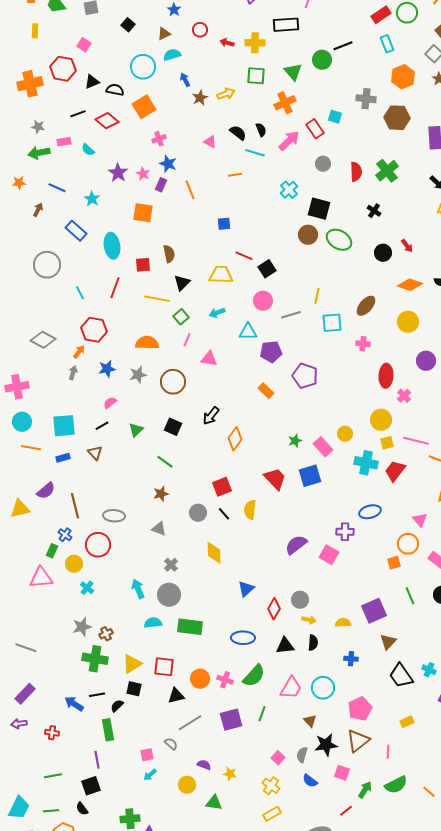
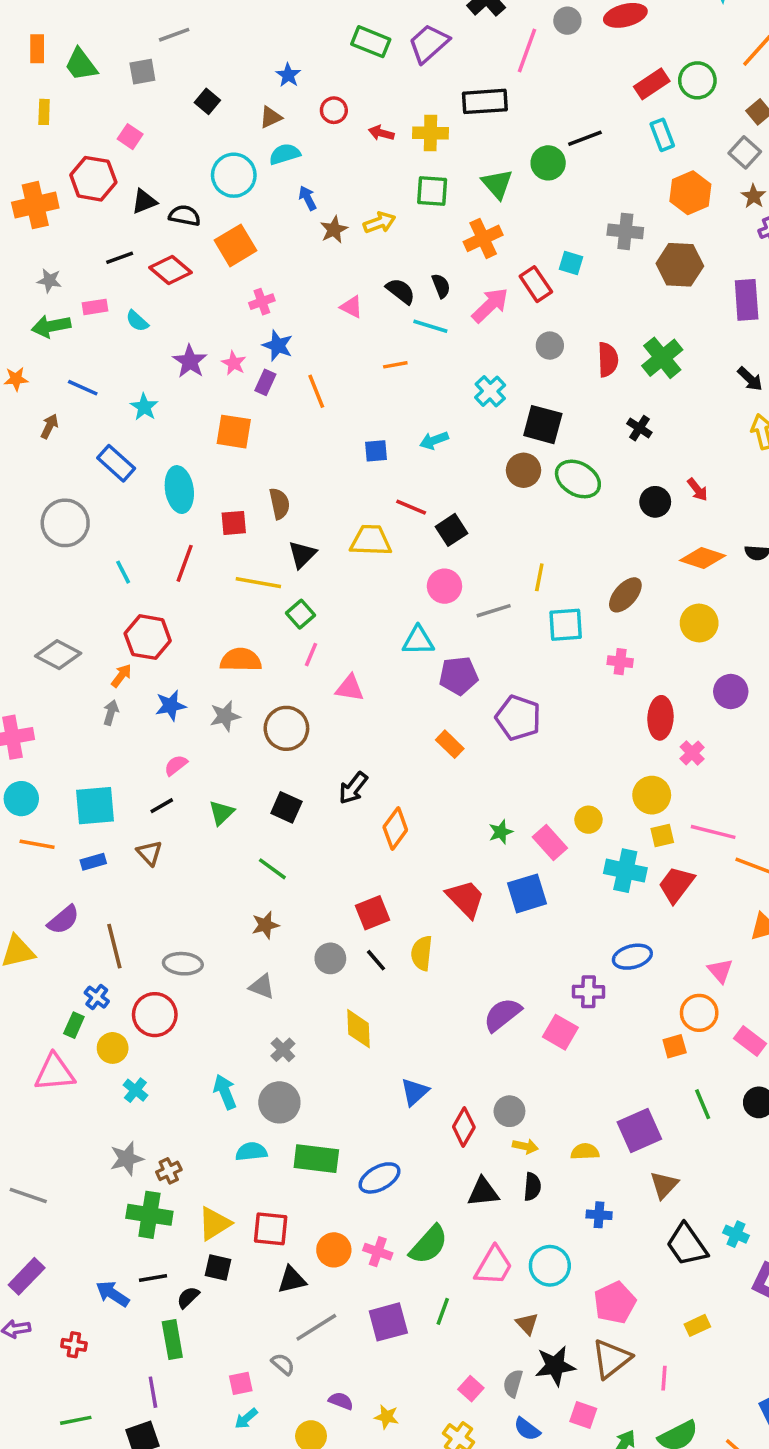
cyan arrow: (217, 313) -> (434, 440), moved
blue ellipse: (243, 638) -> (380, 1178), moved, turned -30

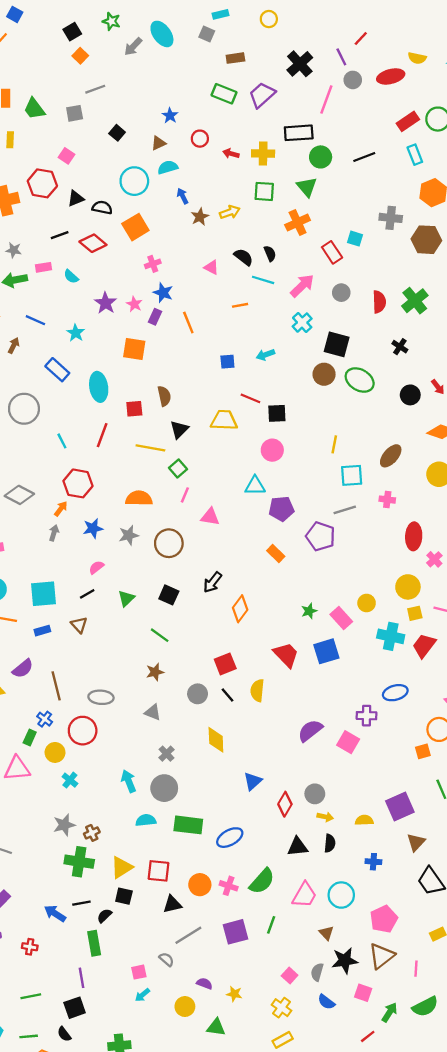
green circle: (548, 163) -> (321, 157), moved
pink arrow: (490, 305) -> (302, 286), moved
black square: (452, 530) -> (277, 413), turned 30
gray line: (494, 611) -> (345, 510), moved

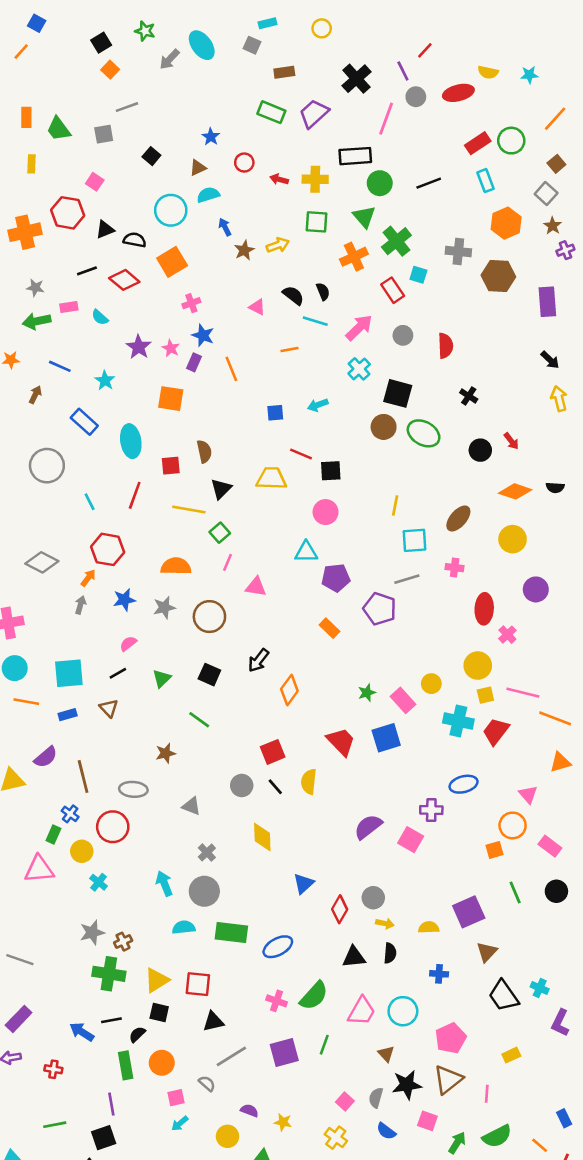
green cross: (415, 301) -> (396, 241), moved
brown star: (155, 672) -> (166, 753), moved
orange circle: (200, 885) -> (162, 1063), moved

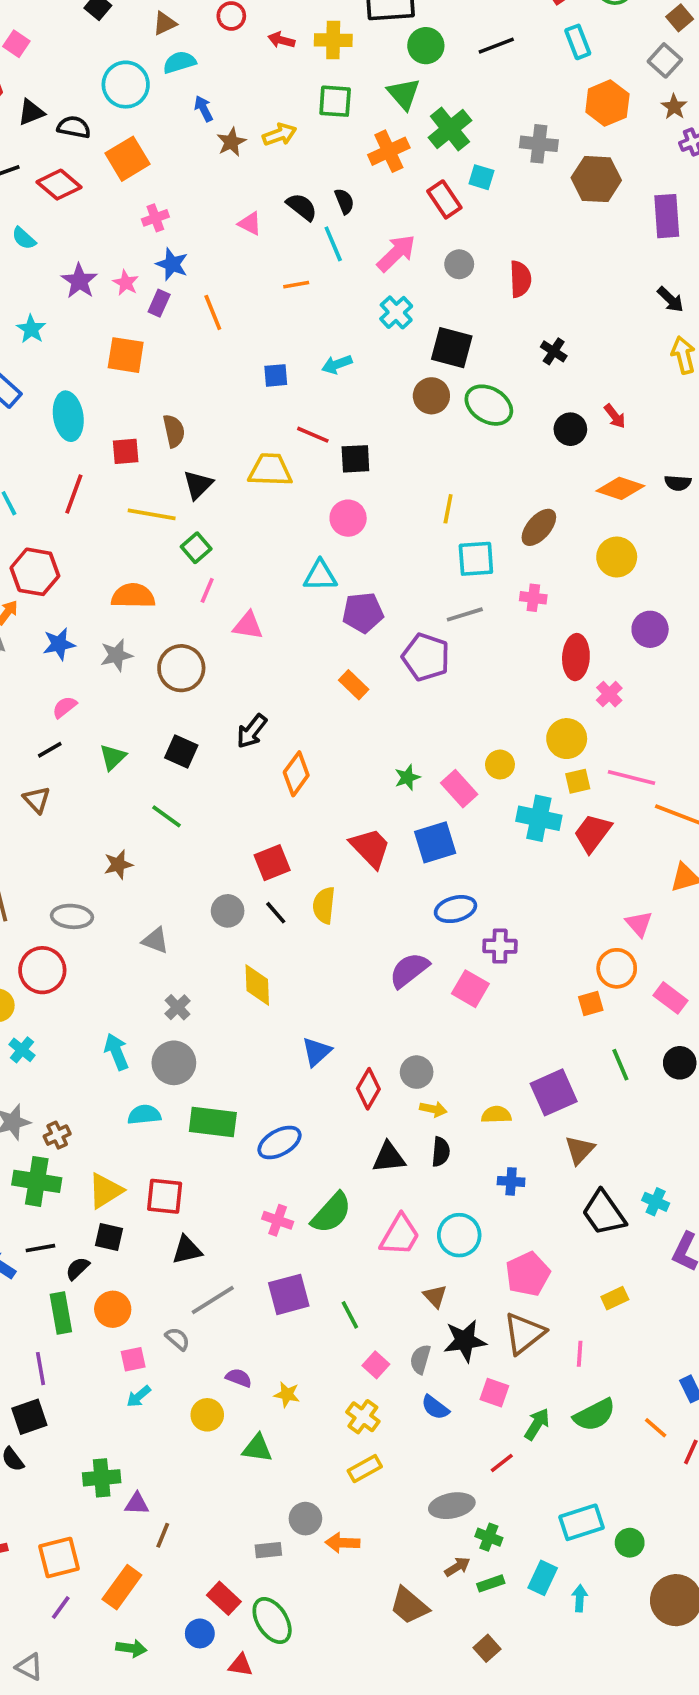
cyan line: (315, 321) -> (333, 244), turned 50
blue ellipse: (464, 784) -> (455, 909), moved
green line: (324, 1045) -> (350, 1315), moved, turned -48

